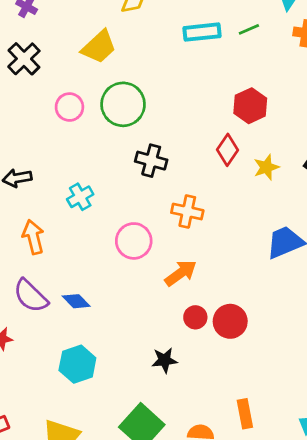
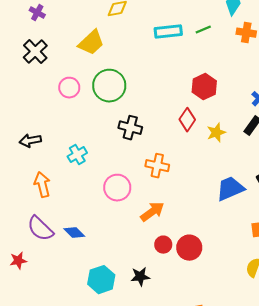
cyan hexagon: (77, 364) -> (101, 280), moved

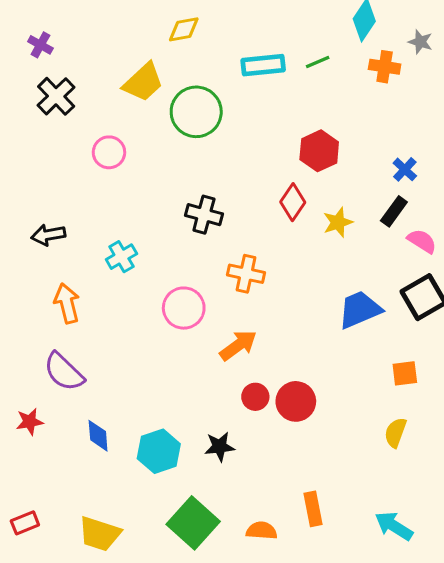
purple cross: (37, 13) -> (40, 45), moved
green circle: (109, 86) -> (196, 112), moved
blue diamond: (74, 233) -> (98, 436), moved, turned 40

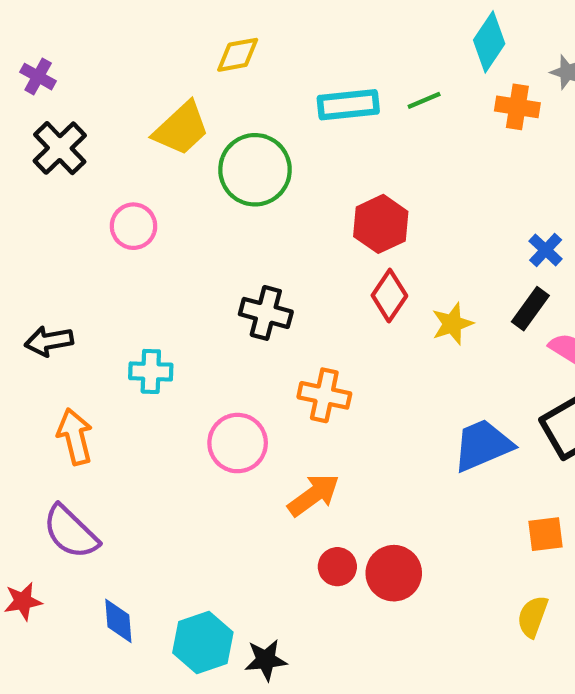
red hexagon: (319, 151) -> (381, 224), moved
cyan cross: (121, 257) -> (151, 371), turned 32
black star: (220, 447) -> (266, 660), moved

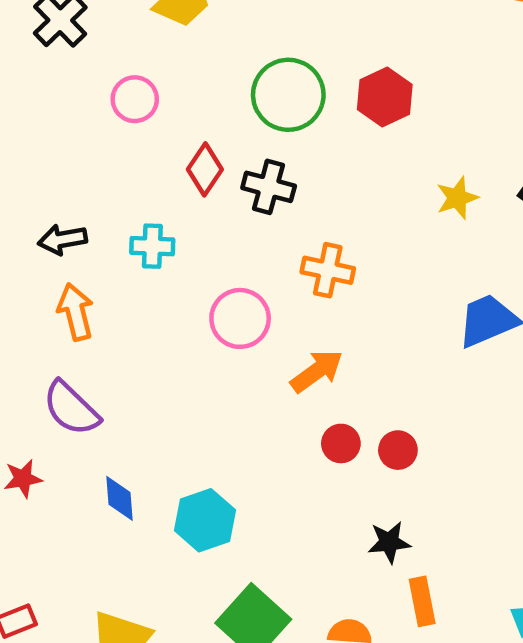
green circle: (255, 170) -> (288, 95), moved
red diamond: (389, 296) -> (205, 169), moved
black arrow: (49, 341) -> (62, 240), moved
red circle: (394, 573) -> (398, 450), size x0.7
black star: (266, 660) -> (389, 542), moved

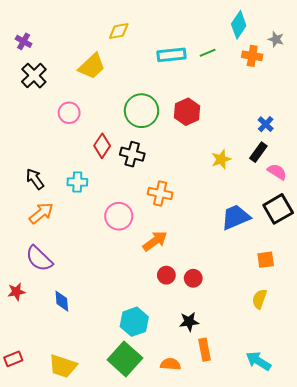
black arrow: (62, 240) -> (35, 179), turned 65
orange arrow: (76, 312) -> (41, 213), turned 65
cyan hexagon: (205, 520) -> (134, 322), moved

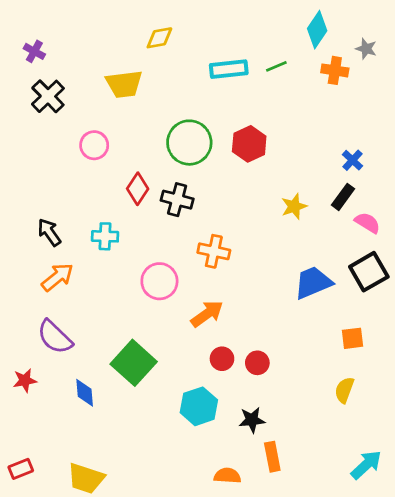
yellow trapezoid: (92, 66) -> (124, 84), turned 36
cyan hexagon: (134, 322) -> (199, 406), moved
green square: (125, 359) -> (134, 363), moved
cyan arrow: (258, 361) -> (366, 465), moved, turned 105

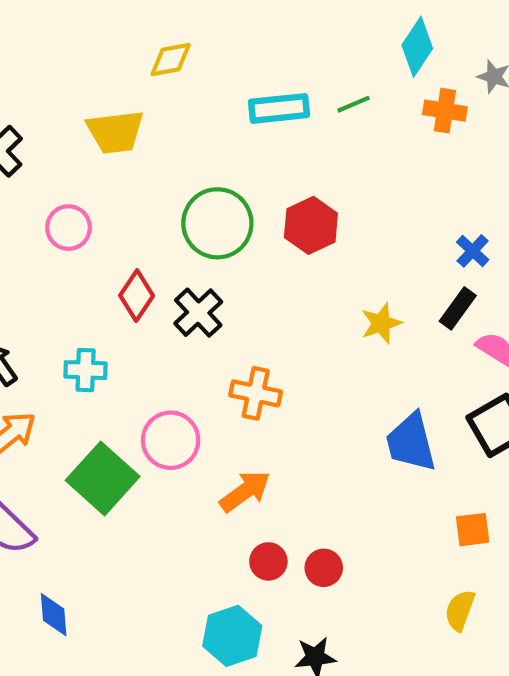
black cross: (177, 200) -> (198, 313), turned 32
blue trapezoid: (313, 283) -> (411, 442), turned -81
green square: (134, 363) -> (103, 478), moved

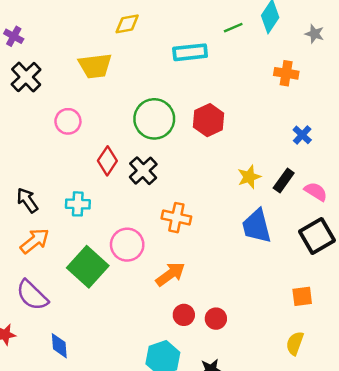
green line: (354, 104) -> (233, 28), moved
orange cross: (445, 111) -> (286, 73), moved
black rectangle: (458, 308) -> (284, 181), moved
blue trapezoid: (411, 442) -> (257, 226), moved

